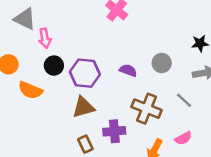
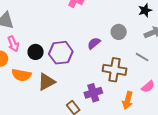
pink arrow: (45, 38) -> (13, 44), moved
purple semicircle: (128, 70) -> (94, 43), turned -48
brown triangle: (83, 107) -> (46, 82), moved

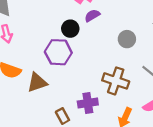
purple semicircle: (94, 43) -> (92, 15), moved
black circle: (36, 52) -> (70, 29), moved

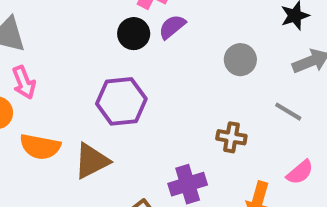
black circle: (70, 29) -> (134, 34), moved
brown cross: (116, 81) -> (231, 137), size x0.6

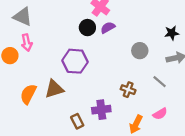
orange semicircle: (40, 147) -> (28, 94), moved, turned 96

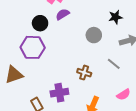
black circle: (87, 28) -> (40, 23), moved
black star: (172, 33) -> (115, 17), moved
pink semicircle: (160, 114) -> (124, 95), moved

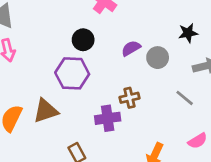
purple semicircle: (63, 14) -> (131, 48), moved
brown cross: (84, 73) -> (130, 98), moved, turned -32
purple cross: (59, 93) -> (108, 118), moved

